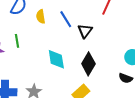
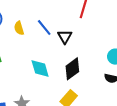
black diamond: (88, 64) -> (72, 69), turned 30

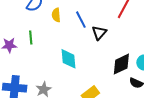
black diamond: (72, 69) -> (121, 64), moved

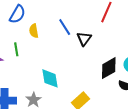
yellow semicircle: (56, 15) -> (34, 31), moved
cyan diamond: (69, 59) -> (50, 78), moved

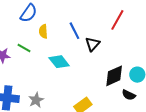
green line: (16, 49) -> (24, 48), turned -56
cyan diamond: (50, 78) -> (59, 62), moved, turned -35

